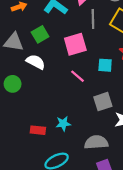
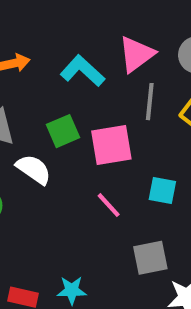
green square: (40, 34) -> (63, 131), moved

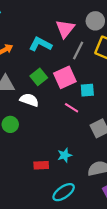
gray line: (150, 102) -> (78, 50), turned 36
cyan square: (162, 190) -> (87, 90), moved

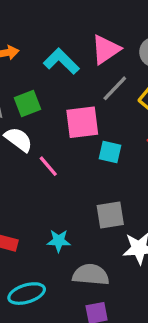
green square: (39, 77) -> (28, 103), moved
pink line: (72, 108) -> (48, 166), moved
cyan star: (65, 155) -> (59, 241), moved

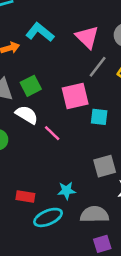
pink triangle: (106, 49) -> (87, 37), turned -35
cyan L-shape: (61, 61) -> (40, 32), moved
cyan ellipse: (27, 294) -> (48, 217), moved

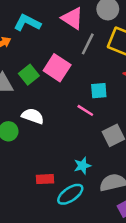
pink square: (75, 96) -> (57, 68), moved, turned -32
white semicircle: (27, 115) -> (33, 116), moved
pink line: (52, 133) -> (85, 110), moved

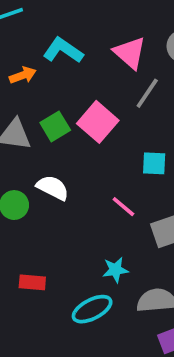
pink line: (85, 110) -> (123, 207), moved
red rectangle: (45, 179) -> (32, 282), moved

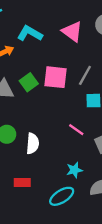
gray line: (147, 93) -> (85, 75), moved
pink square: (98, 122) -> (55, 77), turned -30
white semicircle: (53, 188) -> (33, 143), moved, turned 72

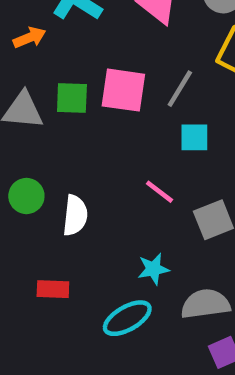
green square: (29, 82) -> (72, 98), turned 36

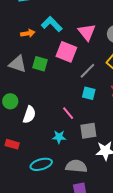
pink square: (123, 90) -> (66, 52), moved
cyan star: (153, 269) -> (59, 137), moved

